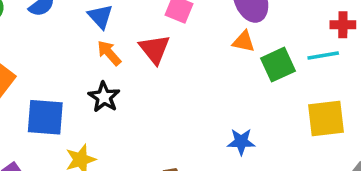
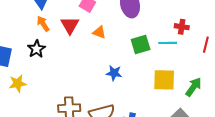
orange triangle: (244, 42) -> (99, 32), moved
blue star: (241, 142) -> (114, 73), moved

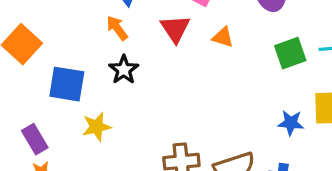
orange arrow: (43, 24) -> (117, 28), moved
blue star: (114, 73) -> (291, 123), moved

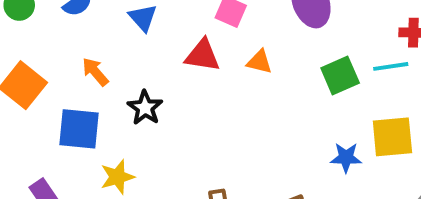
orange arrow: (117, 28) -> (95, 72), moved
red triangle: (175, 29) -> (203, 55), turned -44

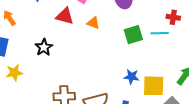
black star: (145, 108) -> (44, 47), moved
yellow square: (392, 137) -> (154, 86), moved

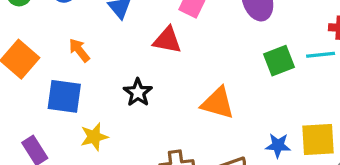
orange triangle: (93, 23) -> (218, 103), moved, size x1.6
blue star: (131, 77) -> (278, 145), moved

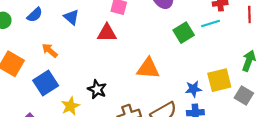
black star: (138, 93) -> (97, 89), moved
blue square: (64, 96) -> (46, 83), turned -30

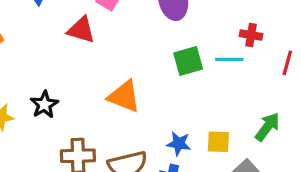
yellow square: (219, 80) -> (218, 142), size x0.7

